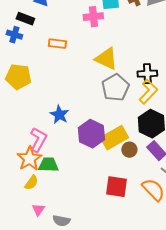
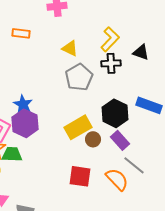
yellow triangle: (106, 59) -> (70, 48), size x0.7
yellow L-shape: (148, 92) -> (110, 39), moved
purple hexagon: (91, 134) -> (25, 123), moved

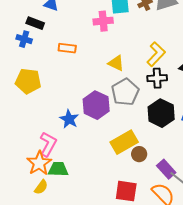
black hexagon: (115, 113) -> (161, 113), moved
purple hexagon: (25, 123) -> (96, 105), moved
purple rectangle: (120, 140) -> (166, 169), moved

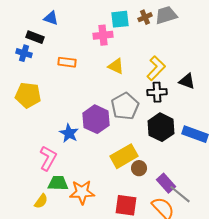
yellow triangle: (116, 63) -> (116, 66), moved
orange star: (39, 163) -> (82, 192), moved, turned 30

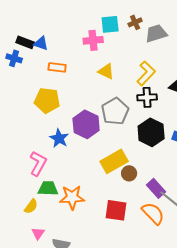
gray trapezoid: (166, 15) -> (156, 33), moved
blue triangle: (51, 18) -> (41, 43), moved
yellow pentagon: (28, 95) -> (47, 100), moved

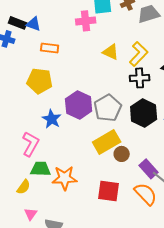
yellow triangle: (106, 71) -> (111, 52), moved
gray pentagon: (115, 111) -> (108, 108), moved

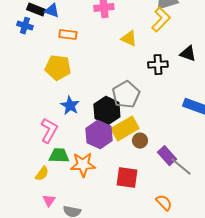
yellow L-shape: (139, 54) -> (161, 20), moved
purple hexagon: (79, 105) -> (99, 135), moved
black hexagon: (144, 113) -> (107, 111), moved
orange semicircle: (146, 194) -> (164, 203), moved, size x0.7

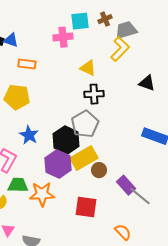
black cross: (158, 65) -> (94, 94), moved

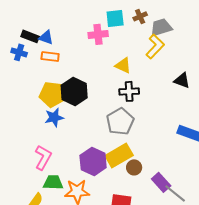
orange rectangle: (27, 64) -> (50, 56), moved
blue star: (29, 135) -> (54, 117), moved, turned 30
black hexagon: (66, 140) -> (74, 91), moved

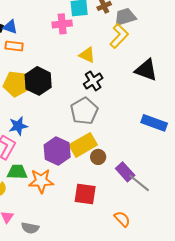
black triangle: (182, 80) -> (146, 70), size x1.4
black cross: (129, 91) -> (93, 81), turned -30
blue star: (54, 117) -> (18, 126), moved

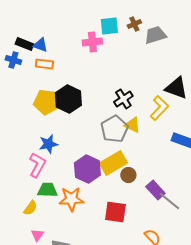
yellow L-shape: (119, 36) -> (159, 108), moved
yellow triangle: (87, 55) -> (132, 125), moved

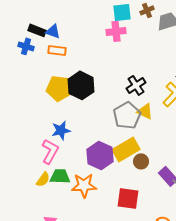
pink cross: (92, 42) -> (116, 31), moved
yellow semicircle: (30, 208) -> (43, 179), moved

